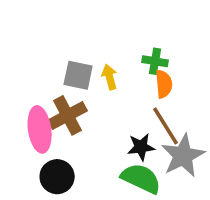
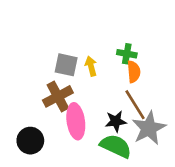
pink ellipse: (40, 129) -> (76, 121), moved
black circle: (57, 177) -> (30, 141), moved

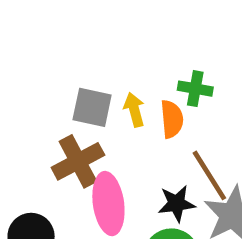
orange semicircle: (134, 72) -> (172, 119), moved

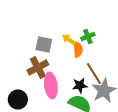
green cross: (195, 89) -> (88, 36), turned -32
yellow arrow: (134, 110) -> (69, 39), moved, turned -40

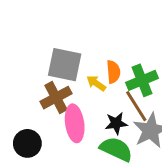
green cross: (88, 36) -> (142, 80), moved, size x1.5
yellow arrow: (69, 39) -> (96, 83), moved
gray square: (44, 44) -> (65, 65), size x1.4

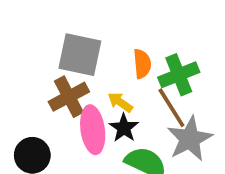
yellow arrow: (96, 83) -> (120, 102), moved
black star: (116, 123) -> (124, 128), moved, turned -30

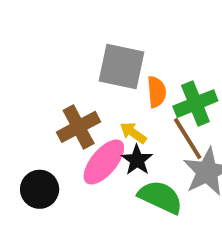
gray square: (80, 55) -> (121, 66), moved
pink ellipse: (93, 130) -> (104, 162), turned 48

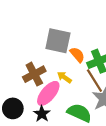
orange semicircle: (156, 92) -> (77, 55), turned -35
black star: (137, 160) -> (42, 114), moved

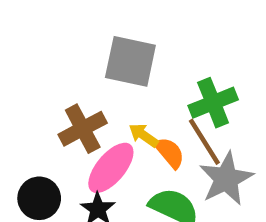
orange semicircle: (77, 55) -> (170, 153), moved

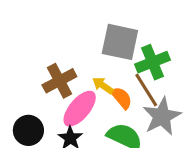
gray square: (130, 61) -> (120, 42), moved

